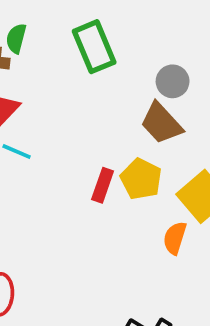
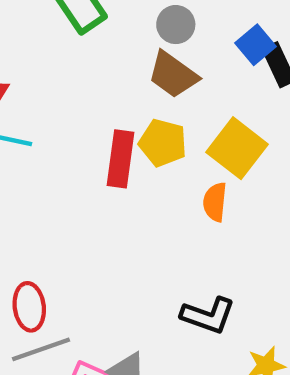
red rectangle: (103, 185) -> (120, 159), size x1.4

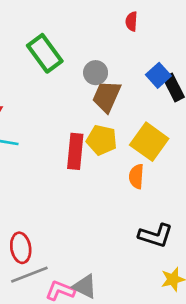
gray circle: (176, 25) -> (96, 73), moved
brown trapezoid: (173, 75) -> (107, 96), turned 80
black L-shape: (208, 315) -> (155, 235), moved

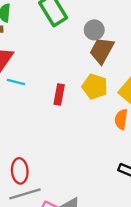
red rectangle: (75, 151) -> (59, 95), moved, size x0.7

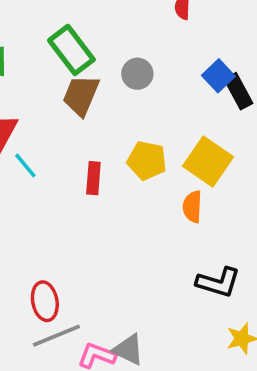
brown trapezoid: (102, 50) -> (81, 95), moved
cyan line: (16, 82) -> (25, 165), turned 42

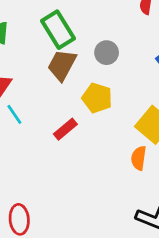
yellow pentagon: (147, 160) -> (97, 98), moved
red rectangle: (93, 178) -> (65, 129), turned 40

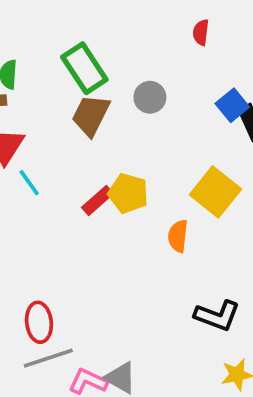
yellow pentagon: (97, 98) -> (128, 193), moved
orange semicircle: (139, 158) -> (178, 236), moved

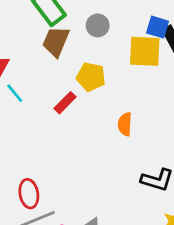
blue square: (232, 105) -> (158, 27), turned -30
yellow square: (215, 192) -> (145, 51), moved, turned -32
yellow pentagon: (128, 193) -> (91, 77), moved

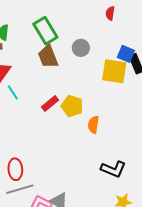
brown trapezoid: (56, 41) -> (48, 57), turned -50
yellow pentagon: (91, 77) -> (72, 106), moved

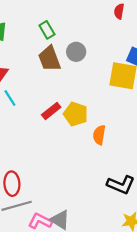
green rectangle: (45, 31) -> (47, 30), size x0.6
gray circle: (81, 48) -> (76, 52), moved

